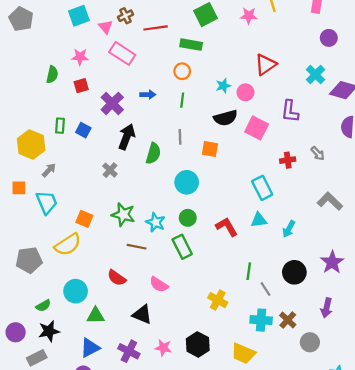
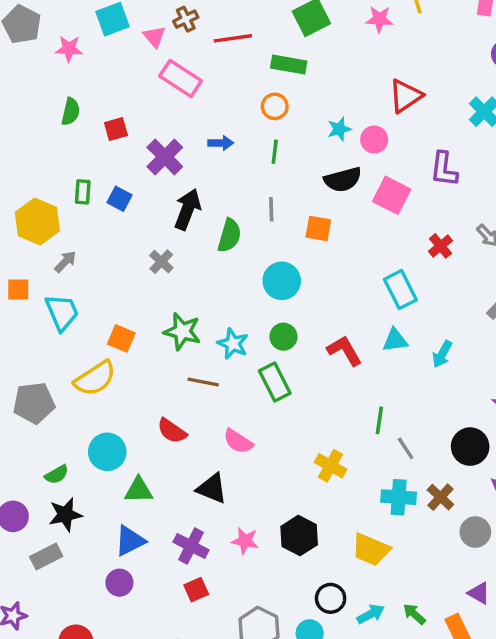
pink star: (80, 57) -> (69, 49), moved
red cross: (288, 160) -> (440, 246), turned -32
black circle: (294, 272) -> (470, 447), moved

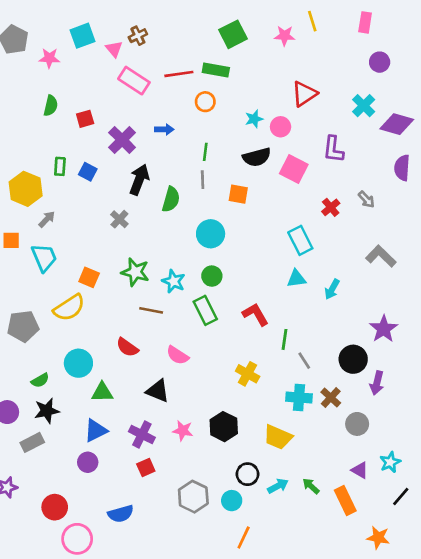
red line: (233, 38) -> (179, 74), moved
green line: (275, 152) -> (205, 152), moved
red L-shape: (345, 351) -> (255, 314), moved

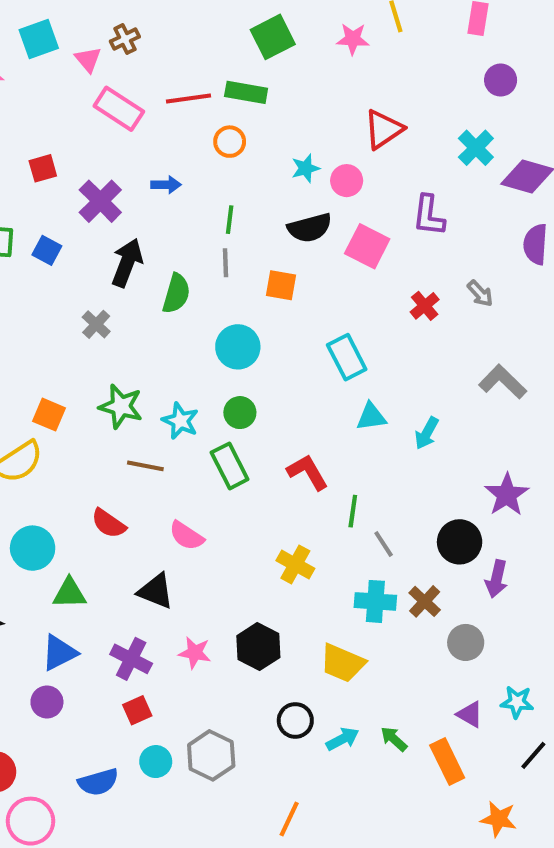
cyan rectangle: (300, 240) -> (347, 357), moved
cyan star: (390, 462) -> (517, 702), turned 30
cyan circle: (232, 501) -> (156, 762), moved

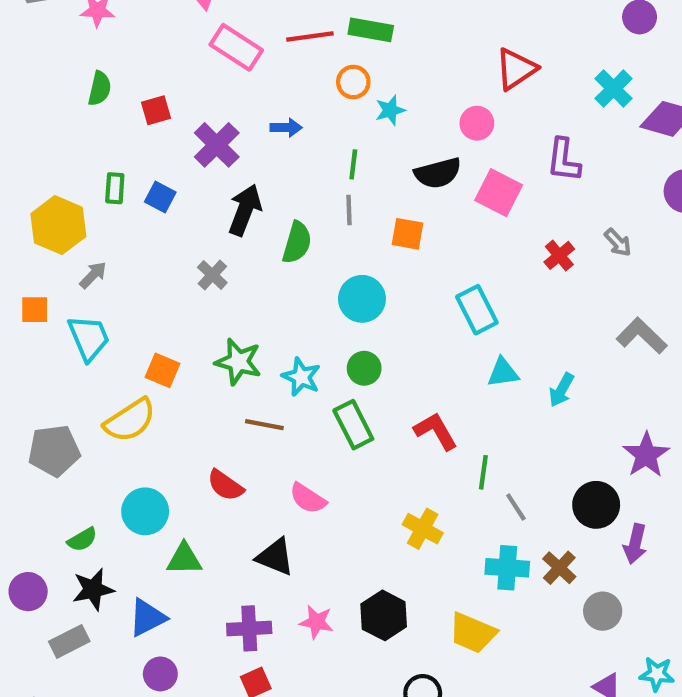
cyan star: (306, 168) -> (390, 110), moved
blue triangle: (59, 653) -> (147, 618), moved
purple cross: (131, 659) -> (249, 628), turned -30

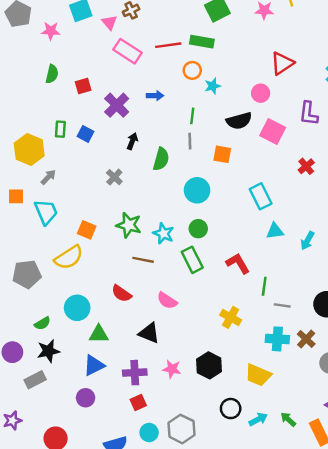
black arrow: (245, 210) -> (132, 141), size x0.6
gray line: (516, 507) -> (282, 305), turned -49
blue triangle: (147, 618) -> (94, 365), moved

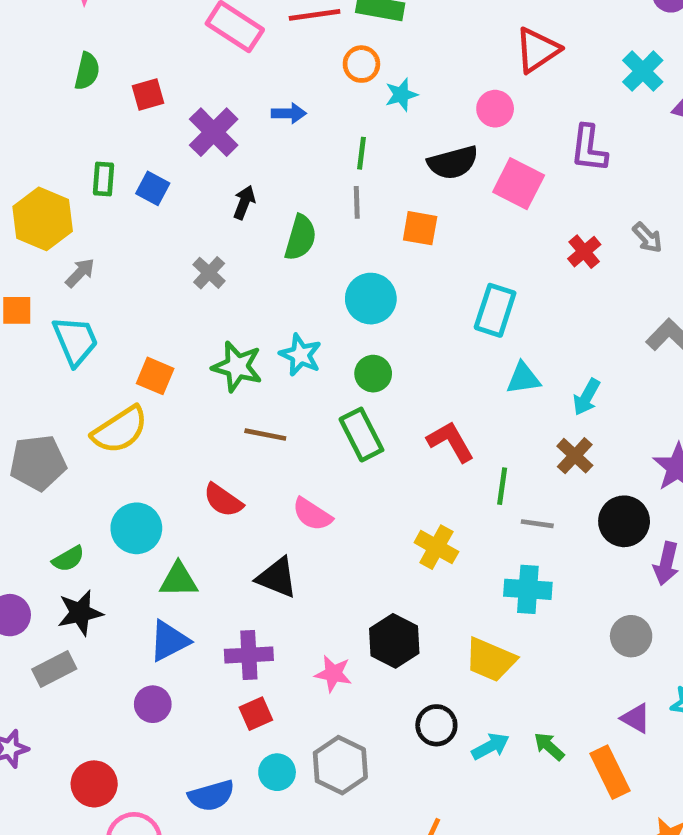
cyan rectangle: (261, 196) -> (495, 310), turned 45
cyan star: (163, 233) -> (300, 355), moved
brown cross: (306, 339) -> (575, 456), moved
pink star: (172, 369) -> (333, 674), moved

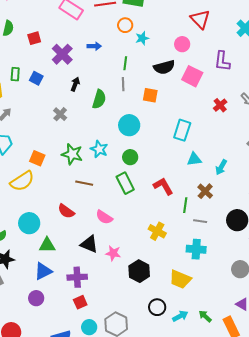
red triangle: (537, 50) -> (200, 19), turned -40
brown cross: (575, 456) -> (205, 191), moved
pink star: (333, 674) -> (113, 253), moved

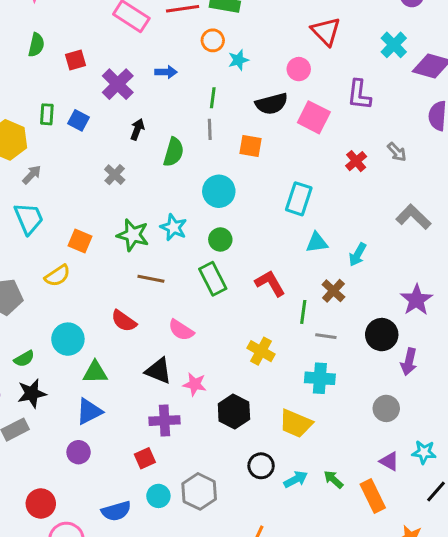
yellow semicircle: (22, 181) -> (57, 276), size x0.7
purple cross: (77, 277) -> (164, 421), moved

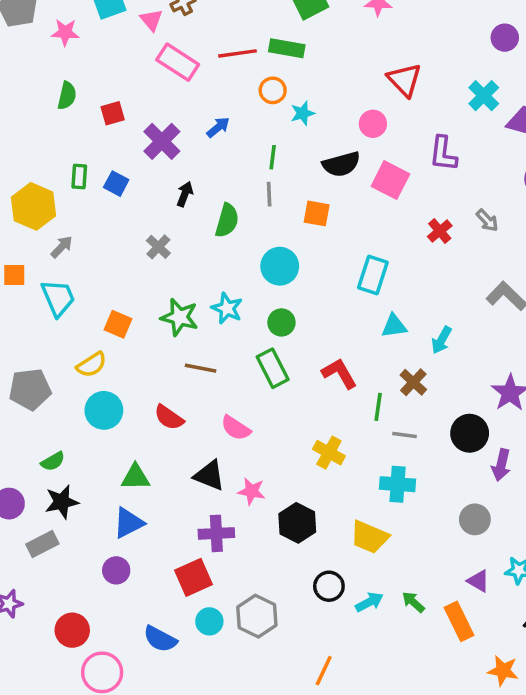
blue arrow: (166, 72) -> (218, 127), turned -40
cyan circle: (68, 339) -> (104, 410), moved
red square: (145, 458) -> (194, 577), size x1.5
blue semicircle: (116, 511) -> (160, 639), turned 44

